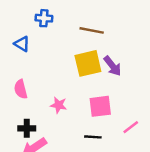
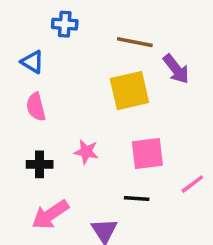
purple arrow: (112, 66) -> (176, 69), moved
pink semicircle: (21, 89) -> (36, 107), moved
black cross: (27, 128) -> (40, 164), moved

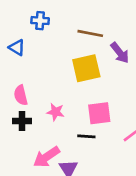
pink semicircle: (36, 107) -> (21, 95), moved
black line: (137, 198) -> (86, 136), moved
pink arrow: (50, 215) -> (46, 157), moved

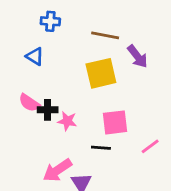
blue triangle: (17, 48) -> (35, 56), moved
pink semicircle: (21, 95) -> (29, 103), turned -42
black cross: (22, 121) -> (48, 110), moved

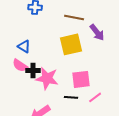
blue triangle: (35, 56) -> (24, 46), moved
pink star: (67, 121) -> (47, 78), size x1.6
pink line: (150, 146) -> (95, 97), moved

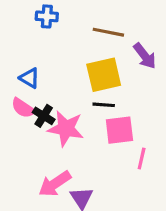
black cross: (33, 70) -> (44, 116), turned 32
black line: (71, 97) -> (104, 105), moved
pink line: (95, 97) -> (142, 159), turned -40

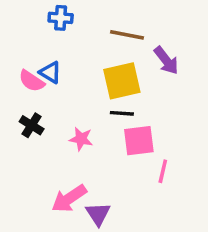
blue triangle: (29, 78) -> (50, 72), moved
pink semicircle: (23, 108) -> (32, 81), moved
black cross: (44, 116) -> (32, 125), moved
pink star: (66, 129) -> (81, 139), size x0.6

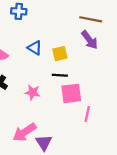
brown line: (127, 35) -> (91, 19), moved
blue triangle: (50, 72) -> (35, 48), moved
yellow square: (122, 81) -> (60, 54), size x0.6

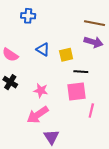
purple arrow: (90, 40) -> (93, 42), turned -36
black line: (60, 75) -> (81, 72), moved
pink arrow: (24, 132) -> (38, 115), moved

